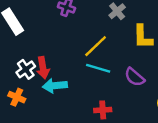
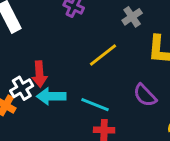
cyan line: (98, 68) -> (95, 105), moved
white cross: (26, 69) -> (22, 88), moved

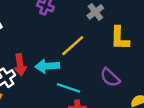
cyan arrow: (51, 96) -> (47, 66), moved

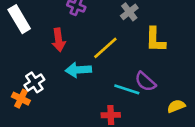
red arrow: (20, 65) -> (59, 40), moved
cyan line: (69, 88) -> (127, 89), moved

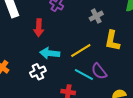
yellow line: (105, 48) -> (81, 50), moved
white cross: (34, 82) -> (38, 72), moved

